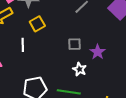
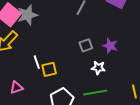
yellow square: (37, 24) -> (49, 69), moved, turned 35

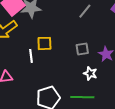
yellow square: (49, 69) -> (44, 43), moved

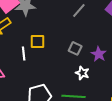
gray square: (82, 49) -> (75, 48), turned 32

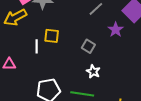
purple star: (99, 54) -> (116, 30), moved

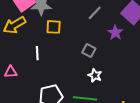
yellow square: (52, 36) -> (54, 27), moved

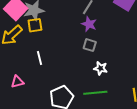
yellow square: (54, 27) -> (35, 25), moved
purple star: (115, 33) -> (89, 24), moved

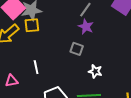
gray square: (90, 45) -> (77, 49), moved
white line: (40, 58) -> (36, 67), moved

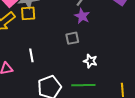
gray square: (77, 49) -> (72, 38), turned -32

